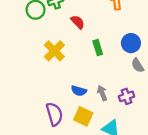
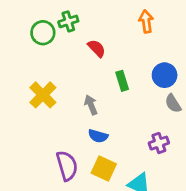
yellow cross: (54, 51) -> (43, 95), moved
gray arrow: (102, 93) -> (91, 105), moved

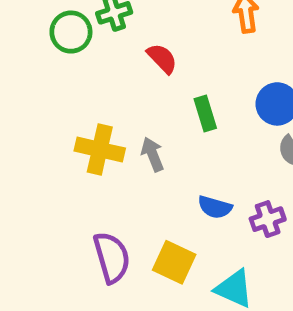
yellow cross: (43, 95) -> (100, 150), moved, turned -32
blue semicircle: (98, 136) -> (215, 207), moved

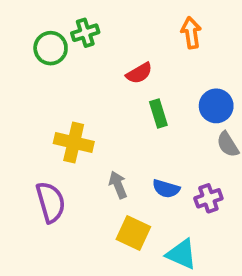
red semicircle: (162, 58) -> (139, 73), moved, turned 104
gray arrow: (152, 154) -> (118, 185), moved
purple semicircle: (112, 257) -> (51, 202), moved

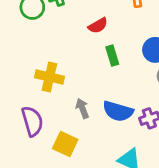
blue semicircle: (166, 189) -> (118, 111), size x1.5
yellow square: (133, 233) -> (65, 144), moved

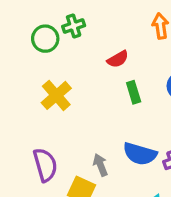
yellow cross: (49, 77) -> (56, 95), moved, turned 36
gray arrow: (82, 108) -> (100, 165), moved

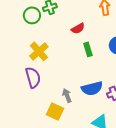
blue semicircle: (140, 154) -> (92, 88), turned -30
purple semicircle: (45, 165) -> (33, 77), moved

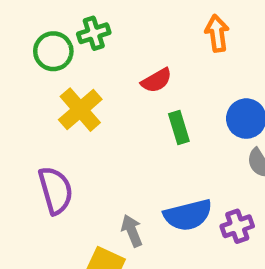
yellow cross: (39, 51) -> (80, 110), moved

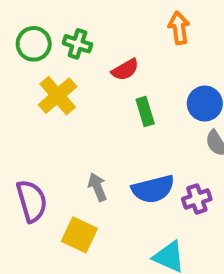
green cross: (94, 33) -> (77, 44), moved, turned 36
purple semicircle: (56, 190) -> (32, 201), moved
gray arrow: (132, 231) -> (97, 187), moved

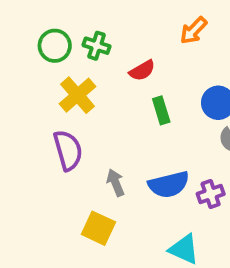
orange arrow: (179, 28) -> (193, 31), turned -128
purple semicircle: (32, 201) -> (68, 150), moved

